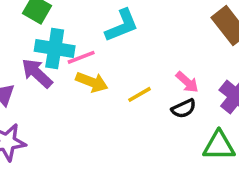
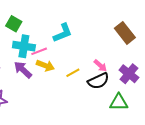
purple arrow: (37, 73) -> (23, 70), moved
black semicircle: (184, 109) -> (98, 81), size x1.5

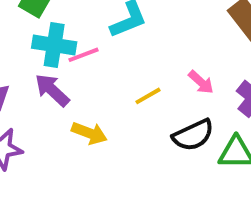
yellow arrow: (45, 66) -> (89, 133), moved
black semicircle: (98, 81) -> (193, 135), moved

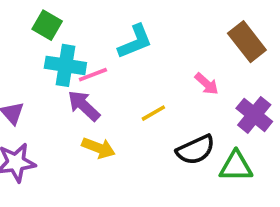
pink arrow: (201, 82) -> (207, 84), moved
purple arrow: (52, 90) -> (84, 106), moved

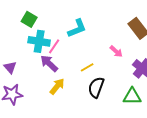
pink line: (93, 75) -> (54, 46), turned -35
yellow arrow: (98, 148) -> (57, 86), turned -72
black semicircle: (196, 150) -> (96, 87), moved, turned 135

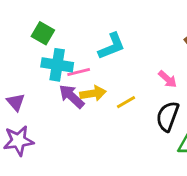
pink line: (54, 46) -> (79, 72), turned 42
yellow arrow: (57, 86) -> (93, 93), moved, turned 42
black semicircle: (96, 87) -> (168, 116), moved

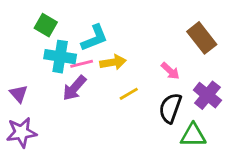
cyan L-shape: (112, 46) -> (94, 38), moved
yellow arrow: (93, 93) -> (113, 62), moved
purple arrow: (72, 96) -> (74, 88), turned -92

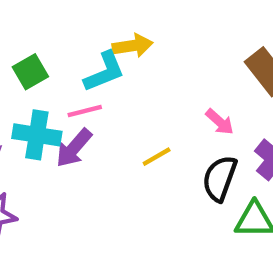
green square: (46, 25) -> (30, 72), moved, turned 30
cyan cross: (60, 57) -> (37, 135), moved
yellow arrow: (113, 62) -> (133, 46), moved

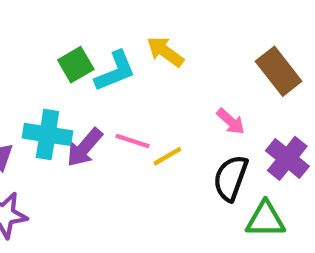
yellow arrow: (133, 46) -> (165, 52), moved, turned -135
green square: (30, 72) -> (76, 65), moved
pink line: (85, 111) -> (132, 141), moved, turned 32

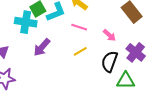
cyan cross: (47, 134) -> (26, 22), moved
pink line: (132, 141) -> (79, 27), moved

